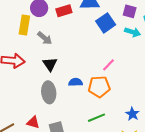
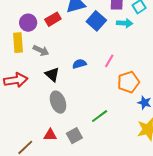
blue semicircle: (76, 82) -> (79, 64), moved
orange pentagon: (99, 87) -> (128, 82), moved
green line: (97, 118) -> (100, 116), moved

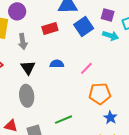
red rectangle: (53, 19) -> (50, 28), moved
gray arrow: (41, 50) -> (23, 42), turned 42

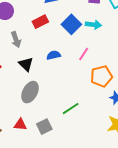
blue square: (84, 27) -> (71, 24), moved
cyan arrow: (111, 36) -> (93, 25), moved
gray ellipse: (27, 96) -> (30, 92), turned 45

